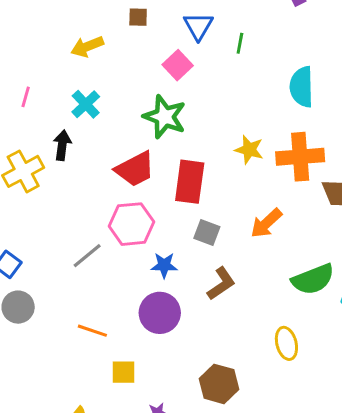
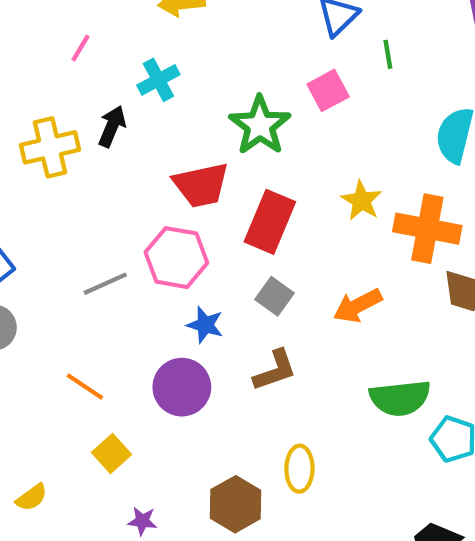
green line: (240, 43) -> (388, 54), turned -35
pink square: (178, 65) -> (328, 90), moved
yellow ellipse: (286, 343) -> (299, 469), moved
yellow square: (123, 372) -> (112, 453), turned 32

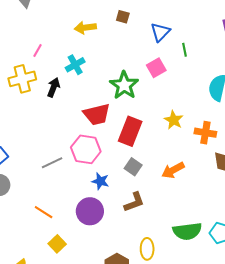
yellow cross: (50, 147) -> (22, 79), moved
orange cross: (427, 229) -> (205, 133), size x0.7
green semicircle: (400, 398) -> (187, 231), moved

